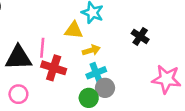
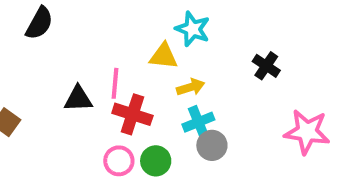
black triangle: (18, 58) -> (78, 99), size x0.7
pink circle: (18, 94) -> (119, 161), moved
green circle: (89, 98) -> (156, 161), moved

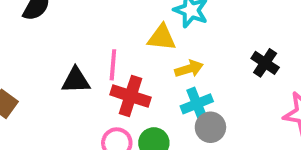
black cross: (266, 66) -> (265, 63), moved

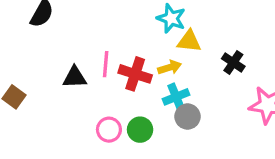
yellow triangle: (162, 38) -> (189, 41), moved
red cross: (130, 96) -> (135, 74), moved

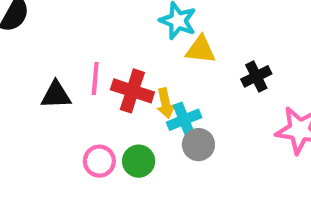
black cross: (233, 63) -> (256, 76), turned 30
yellow arrow: (169, 67) -> (165, 103), moved, turned 95

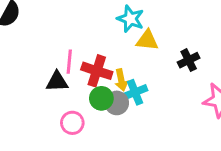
black triangle: (56, 95) -> (57, 82), moved
gray circle: (198, 145) -> (117, 103), moved
green circle: (139, 161) -> (101, 98), moved

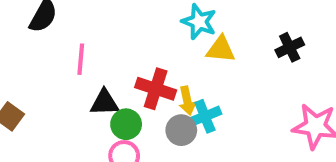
black cross: (189, 60) -> (290, 47), moved
pink line: (69, 62) -> (81, 59), moved
green circle: (101, 98) -> (126, 124), moved

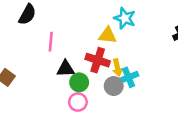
yellow triangle: (221, 49) -> (108, 35), moved

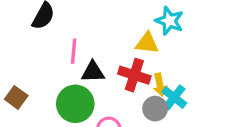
black triangle: (66, 69) -> (93, 72), moved
cyan cross: (128, 77) -> (174, 97), turned -30
green circle: (79, 82) -> (75, 104), moved, size x1.5

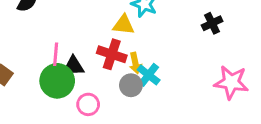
pink line: (74, 51) -> (56, 54), moved
black triangle: (93, 72) -> (73, 66), moved

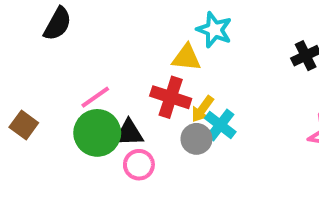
pink line: (56, 54) -> (95, 97), turned 50
yellow arrow: (135, 63) -> (202, 109), turned 48
black triangle: (73, 66) -> (129, 133), moved

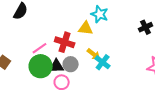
red cross: (171, 97) -> (65, 42), moved
yellow arrow: (202, 109) -> (94, 54), turned -88
gray circle: (196, 139) -> (71, 64), moved

